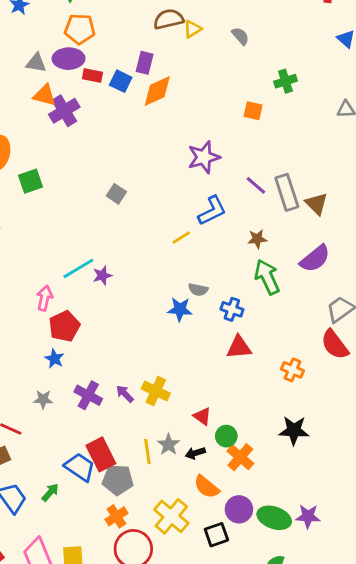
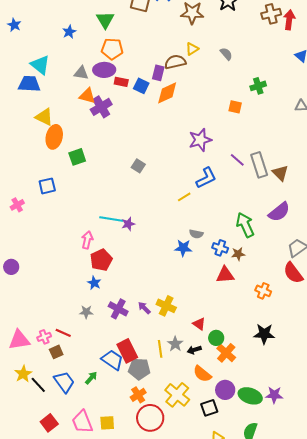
brown semicircle: (169, 19) -> (175, 62), moved
brown star: (257, 239) -> (238, 254), moved
cyan line: (78, 268) -> (111, 219), turned 40

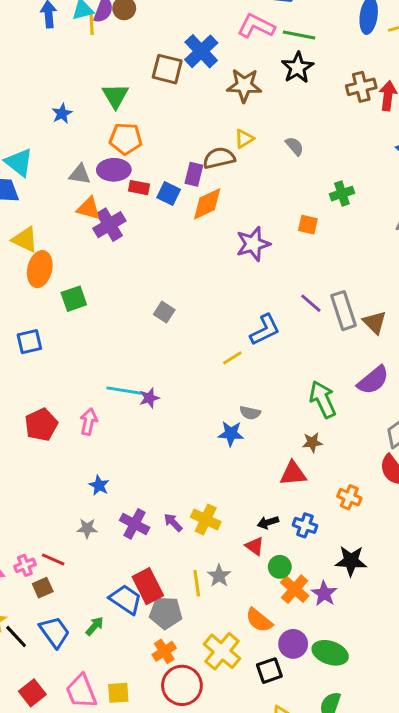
purple star: (200, 140) -> (253, 244), moved
blue cross: (220, 248) -> (305, 525), moved
red pentagon: (101, 260) -> (41, 425), moved
black arrow: (194, 350) -> (268, 522), moved
purple star: (274, 395) -> (324, 594), moved, turned 30

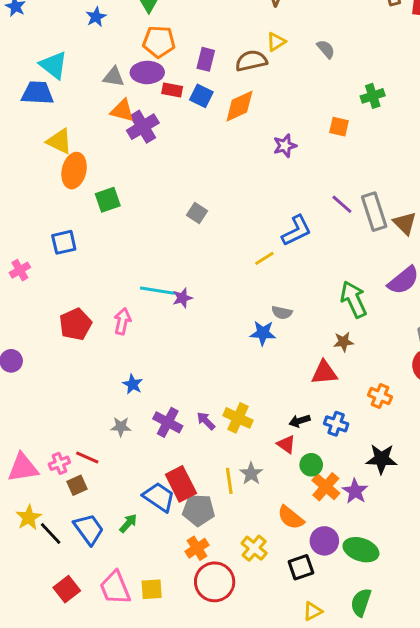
purple rectangle: (194, 174) -> (206, 59), moved
purple star: (253, 244) -> (285, 146), size x0.7
yellow cross: (222, 651) -> (254, 548), size x0.7

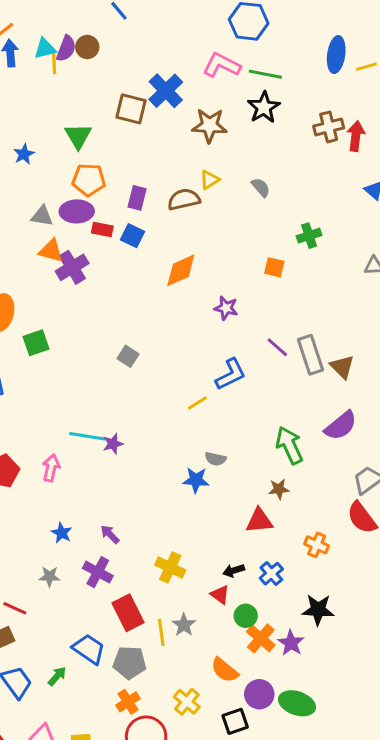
orange diamond: (239, 106) -> (181, 270), moved
purple star: (285, 146) -> (226, 308), moved, turned 30
purple arrow: (206, 421) -> (110, 534), moved
blue cross: (336, 424) -> (271, 574), turned 30
red rectangle: (181, 484) -> (128, 613), moved

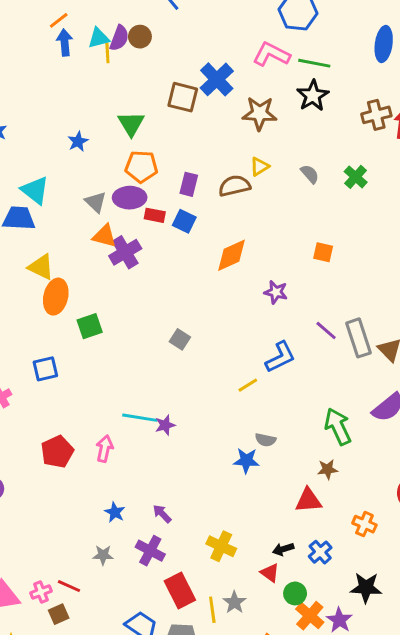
gray triangle: (42, 216) -> (96, 202), turned 35
green cross: (309, 236) -> (356, 177), moved, turned -30

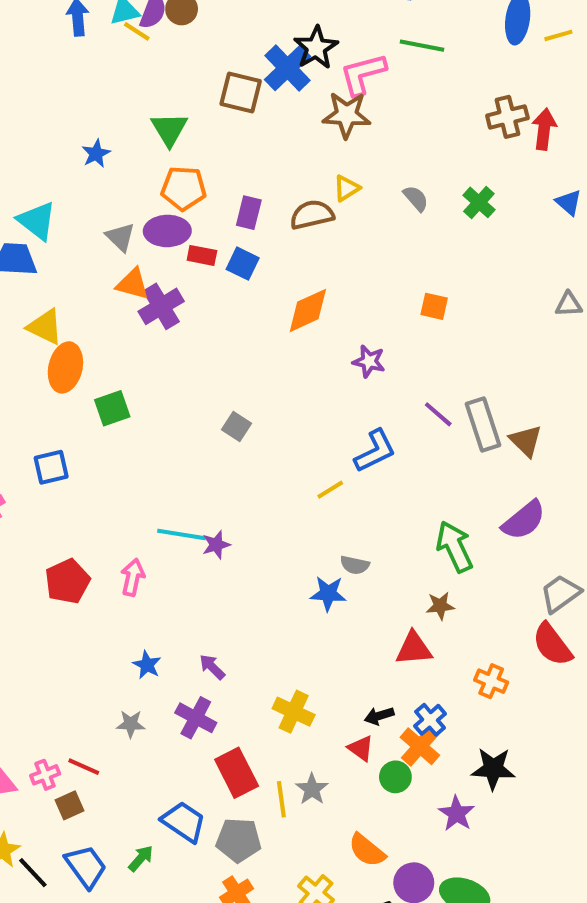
yellow line: (107, 53) -> (137, 31), turned -54
pink L-shape: (271, 54) -> (363, 74), moved, turned -42
black star: (313, 96) -> (316, 48), moved
orange cross: (310, 616) -> (420, 746), moved

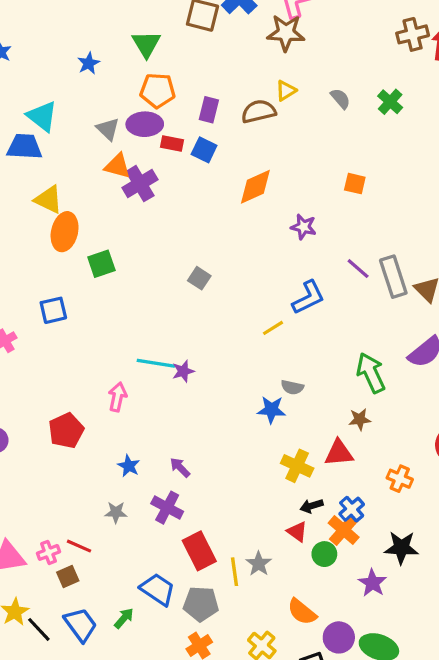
red pentagon: (67, 581) -> (66, 431), moved
yellow cross: (294, 712) -> (297, 466), moved

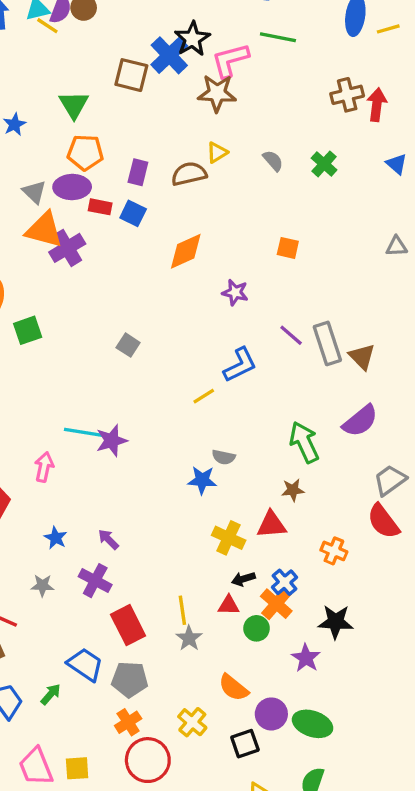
orange triangle: (117, 166) -> (44, 230), size x1.4
purple star: (183, 371) -> (112, 441), size x1.4
red triangle: (297, 532) -> (229, 605), turned -35
yellow line: (235, 572) -> (182, 610), moved

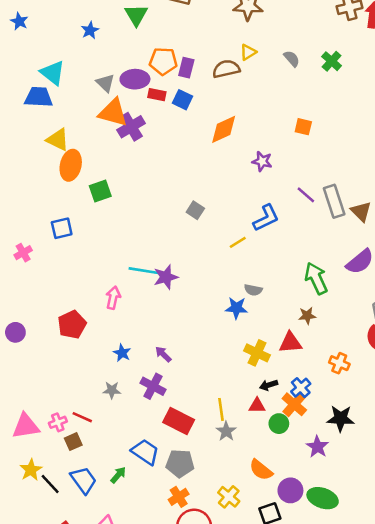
orange pentagon: (85, 152) -> (163, 61), moved
gray square: (128, 345) -> (195, 210), moved
red rectangle: (128, 625) -> (179, 421), turned -36

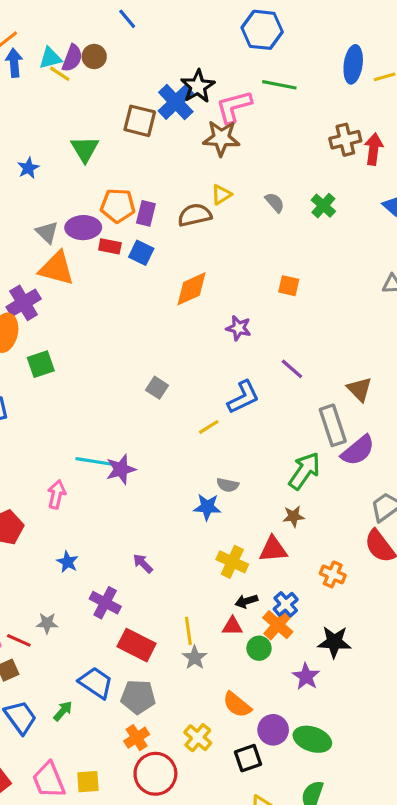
purple cross: (131, 127) -> (24, 303), moved
gray rectangle: (334, 201) -> (333, 425), moved
green arrow: (316, 278) -> (305, 471), turned 60
purple arrow: (163, 354) -> (143, 563), moved
gray star: (112, 390) -> (47, 623), moved

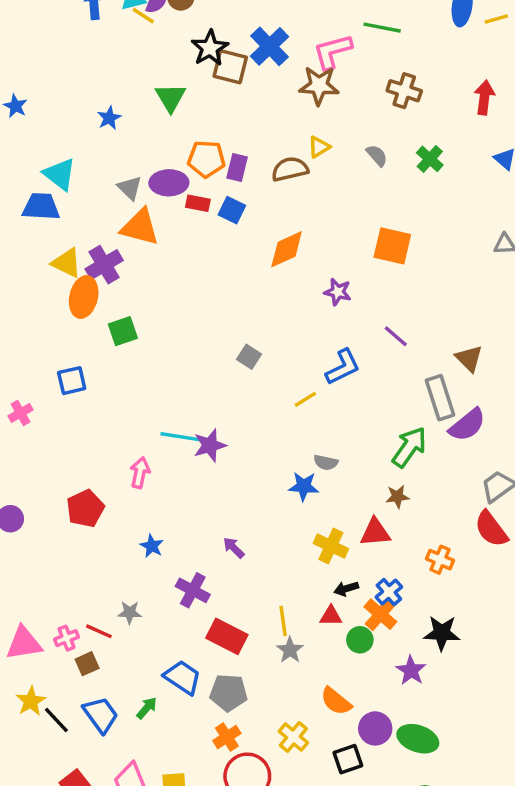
black star: (198, 86) -> (210, 48), moved
brown cross: (345, 140) -> (404, 91), moved, turned 32
orange square: (289, 286) -> (392, 246), size x1.6

